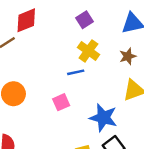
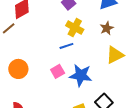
blue star: (103, 118) -> (81, 75), moved

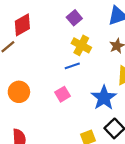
blue star: (81, 75) -> (104, 98), moved, turned 30

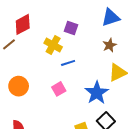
purple square: (74, 18) -> (71, 28), moved, turned -32
yellow cross: (81, 45) -> (53, 45), moved

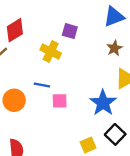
blue line: (68, 63) -> (42, 85), moved, turned 32
pink square: (59, 89) -> (60, 101), turned 32

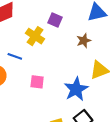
brown star: (114, 48) -> (84, 41), moved
blue line: (42, 85) -> (15, 56), moved

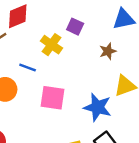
pink square: (37, 82) -> (53, 98), size x1.5
blue star: (76, 89) -> (98, 107), turned -30

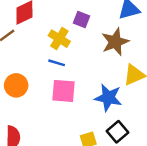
brown star: (108, 51) -> (115, 42), size x1.6
blue line: (28, 68) -> (57, 63), moved

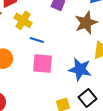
yellow cross: (59, 39) -> (23, 20), moved

